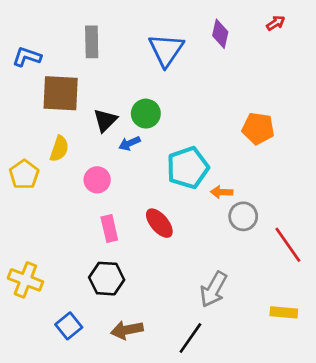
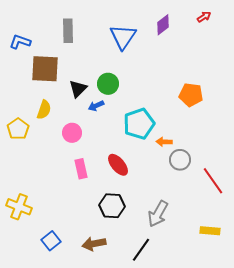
purple diamond: (220, 34) -> (163, 25), turned 40
black hexagon: (107, 279) -> (112, 206), moved

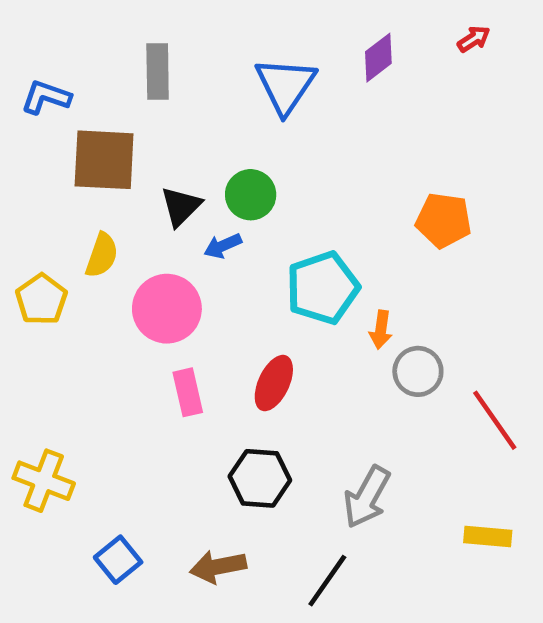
pink circle: (72, 133) -> (167, 309), size x1.5
orange arrow: (164, 142) -> (381, 330), turned -84
red ellipse: (118, 165) -> (274, 383), turned 65

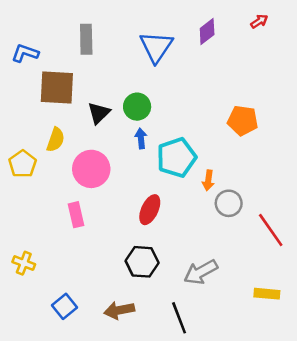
blue arrow: (223, 246) -> (141, 138), moved, turned 108
pink rectangle: (188, 392) -> (76, 215), moved
yellow cross: (44, 481) -> (24, 263), size x0.7
gray arrow: (367, 497) -> (201, 272), turned 32
black line: (327, 581) -> (179, 318), turned -56

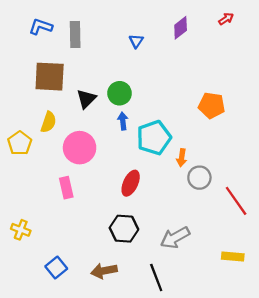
blue triangle: (156, 47) -> (136, 41), size x0.5
blue L-shape: (25, 53) -> (41, 27), moved

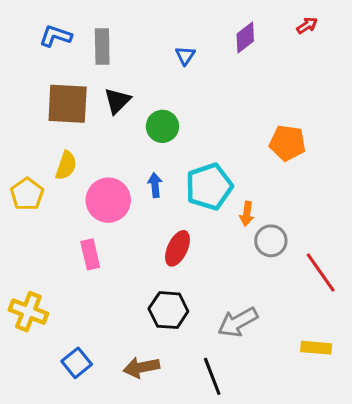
black triangle: (86, 99) -> (117, 101), moved
blue arrow: (123, 121) -> (155, 185), moved
yellow cross: (21, 230) -> (28, 312), size x1.4

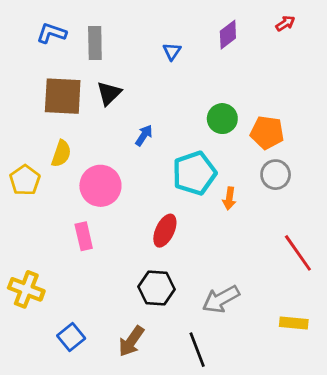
green circle: (162, 126) -> (222, 119), moved
blue arrow: (155, 185) -> (144, 135), moved, turned 40
gray circle: (271, 241) -> (276, 175), moved
brown arrow: (141, 367) -> (131, 341), turned -44

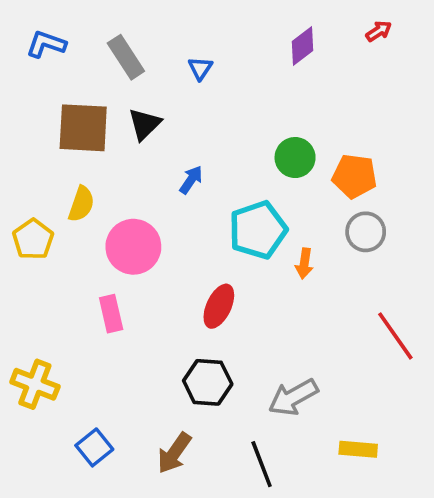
blue L-shape: (51, 33) -> (46, 44), moved
gray rectangle: (95, 43) -> (126, 57), turned -32
blue triangle: (172, 51) -> (200, 68), moved
yellow rectangle: (294, 323) -> (358, 449), moved

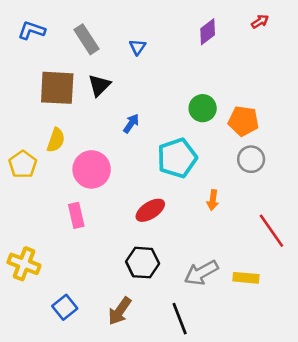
orange arrow: (304, 263) -> (213, 200), moved
red ellipse: (219, 306) -> (150, 210), turned 32
yellow rectangle: (358, 449) -> (246, 278), moved

